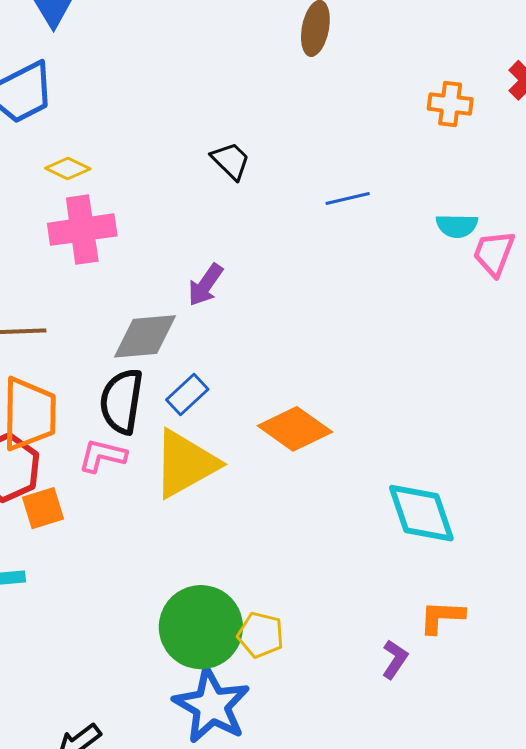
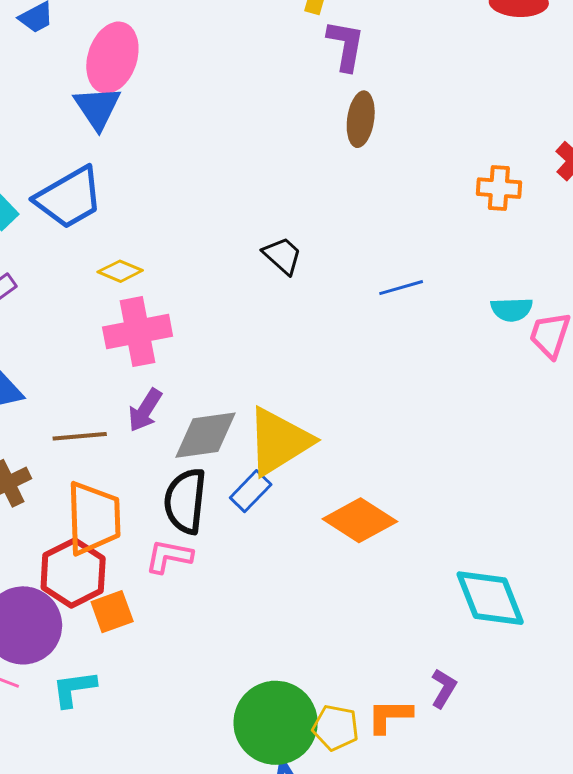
purple arrow: (205, 285) -> (145, 410), moved
yellow triangle: (185, 464) -> (279, 441), moved
orange L-shape: (442, 617) -> (390, 716), moved
purple L-shape: (395, 659) -> (444, 688), moved

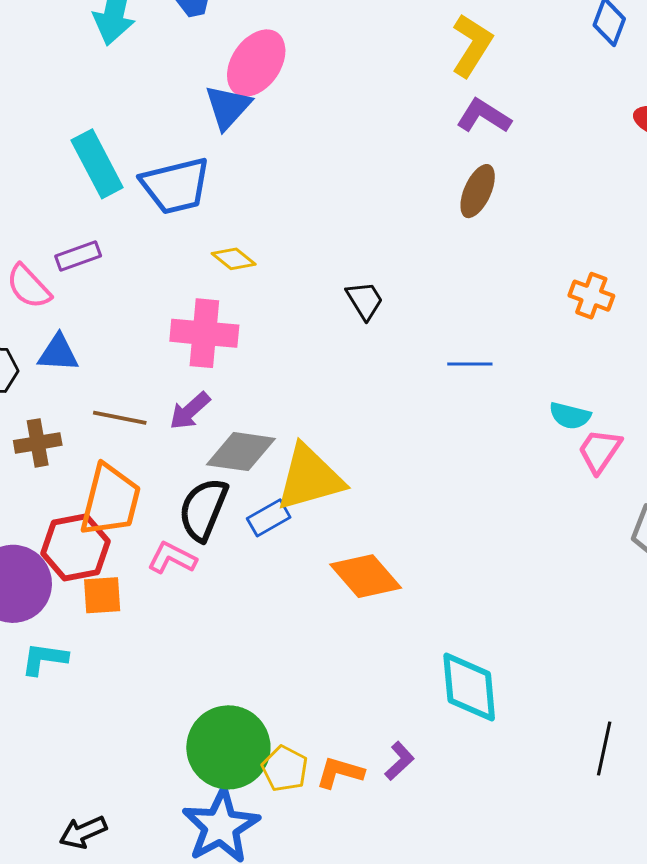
purple L-shape: (346, 45) -> (484, 116), turned -84
yellow diamond: (120, 271) -> (234, 259), moved

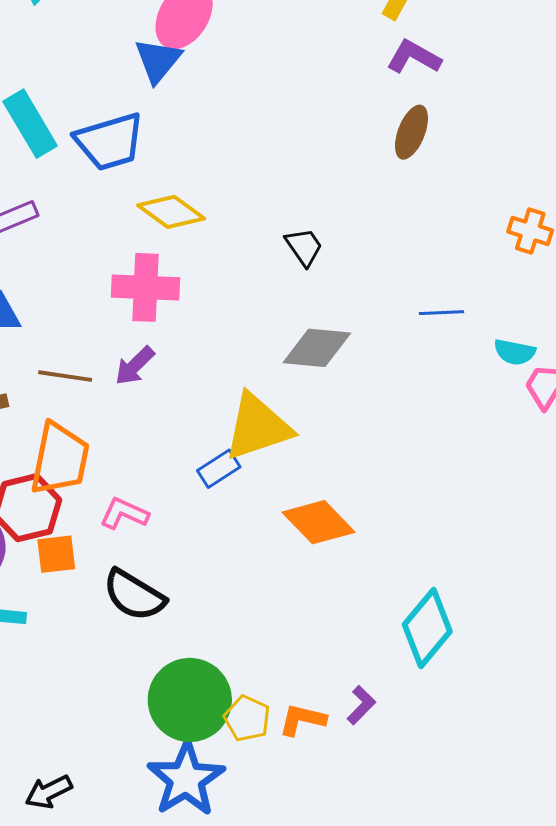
yellow diamond: (234, 259) -> (171, 212), size x1.5
blue line: (470, 364) -> (442, 313), moved
gray diamond: (241, 452) -> (317, 348), moved
black semicircle: (203, 509) -> (134, 595), moved, turned -78
cyan diamond: (469, 687) -> (427, 628), turned 48

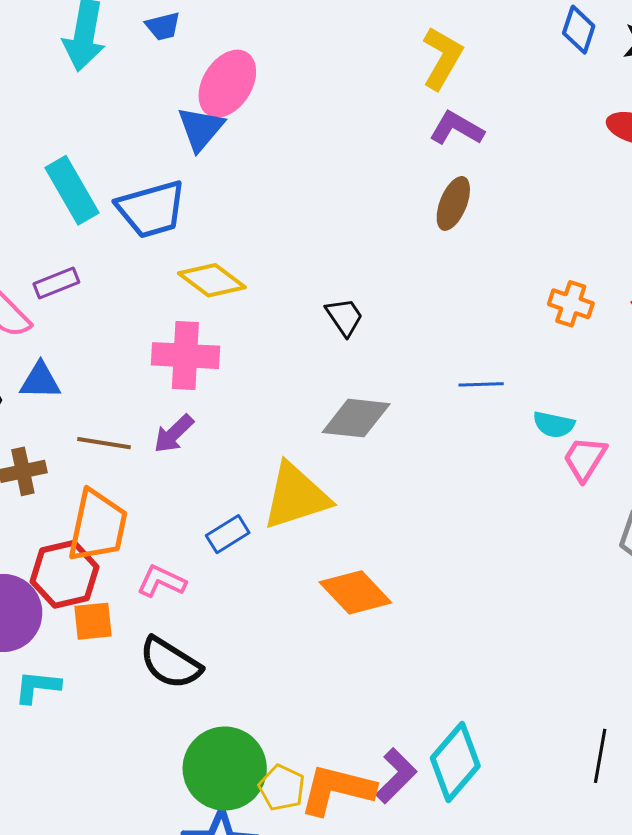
blue rectangle: (219, 469) -> (228, 534), moved
cyan diamond: (427, 628) -> (455, 762), moved
purple L-shape: (361, 705) -> (396, 776), size x1.4
orange L-shape: (302, 720) -> (337, 790), size x1.6

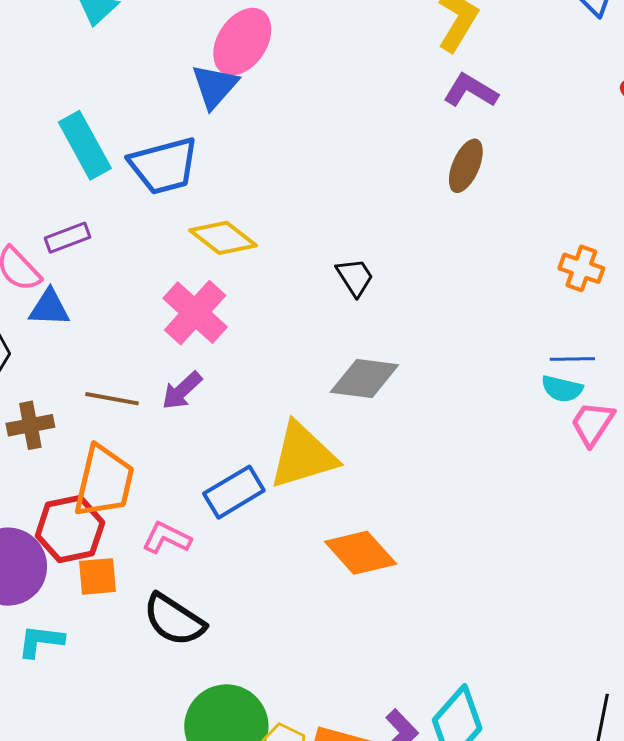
pink cross: (185, 356) -> (195, 313), turned 38
blue triangle: (40, 381) -> (49, 308), moved
blue line: (481, 384) -> (572, 359), moved
blue rectangle: (228, 534) -> (234, 492), size x1.4

